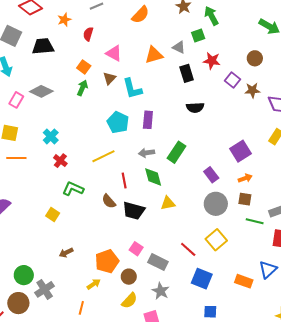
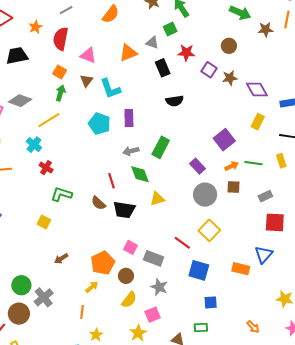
red semicircle: (88, 34) -> (61, 39), size x1.6
yellow line: (103, 156) -> (49, 120), moved
green line: (255, 221) -> (253, 163), moved

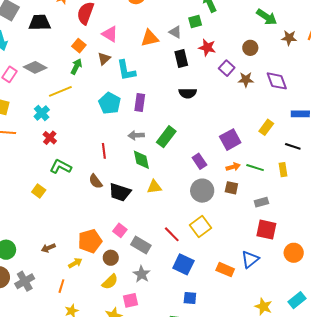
purple diamond: (257, 90) -> (277, 81), moved
red line: (111, 181) -> (104, 151), moved
brown arrow: (61, 259) -> (48, 248), moved
gray cross: (44, 297) -> (25, 281), moved

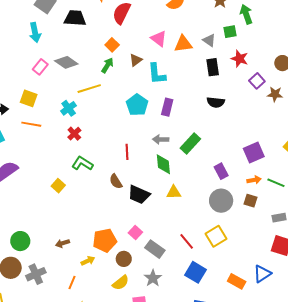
pink triangle: (110, 34) -> (159, 39), moved

